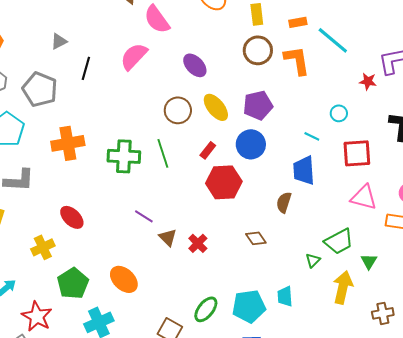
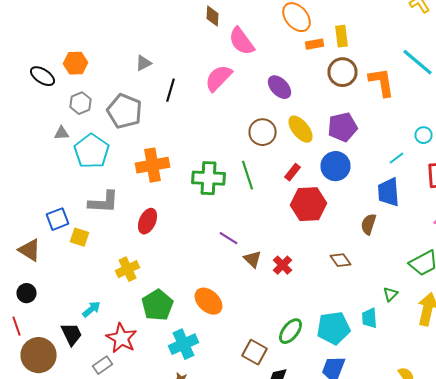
orange rectangle: (298, 22) -> (314, 44), moved
cyan line: (312, 136) -> (396, 158), turned -63
red ellipse: (72, 217) -> (148, 221), moved, turned 70
green triangle: (313, 260) -> (390, 294), moved

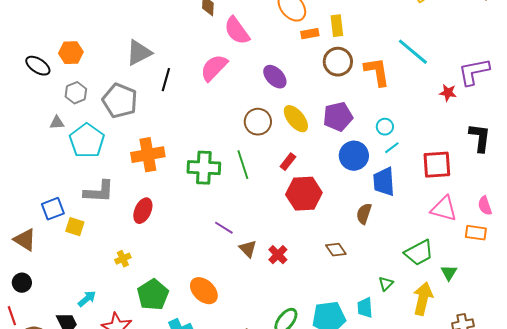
gray triangle: (144, 63) -> (139, 53), size x1.6
cyan circle: (424, 135) -> (385, 127), moved
blue circle: (336, 166) -> (354, 156), moved
yellow cross: (128, 269) -> (123, 259), size x0.7

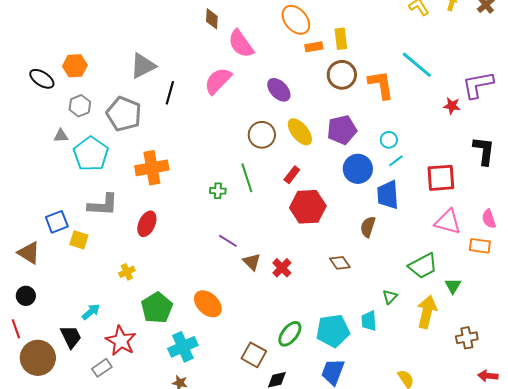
green cross: (204, 168) -> (218, 191), moved, size x0.5

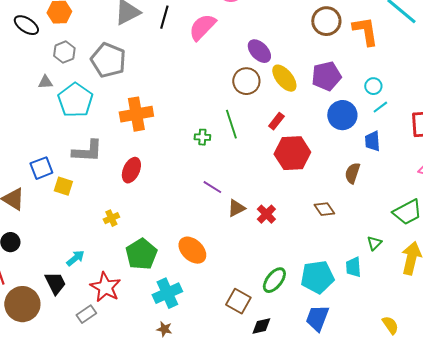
purple ellipse: (279, 90) -> (259, 51), moved
black line: (170, 93) -> (164, 17), moved
blue trapezoid: (388, 195) -> (372, 141), size x0.7
brown triangle: (252, 262) -> (236, 208), turned 48

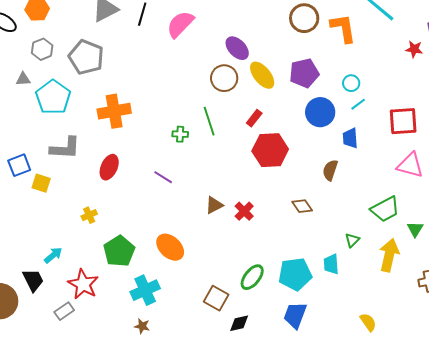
purple line: (212, 187) -> (163, 177), moved

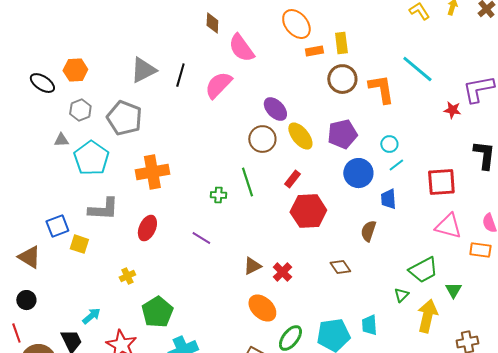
green triangle: (352, 240) -> (401, 295), moved
orange ellipse: (170, 247) -> (262, 308), moved

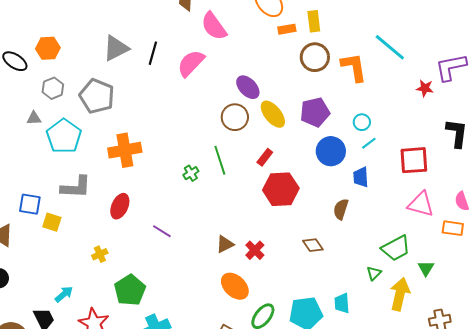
green cross: (218, 195) -> (191, 173), turned -35
blue square: (57, 226) -> (30, 204), turned 30
purple line: (201, 238) -> (162, 231), moved

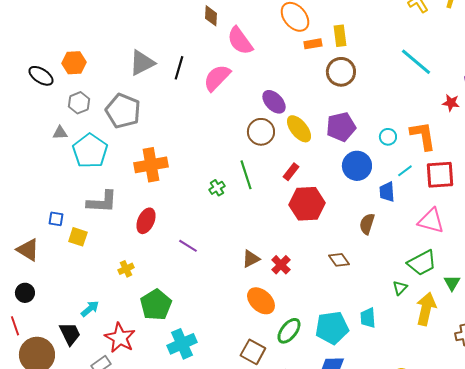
orange L-shape: (354, 67) -> (423, 136), moved
cyan line: (369, 143) -> (405, 171), moved
blue square: (30, 204) -> (56, 219), size x0.7
pink triangle: (421, 204) -> (431, 221), moved

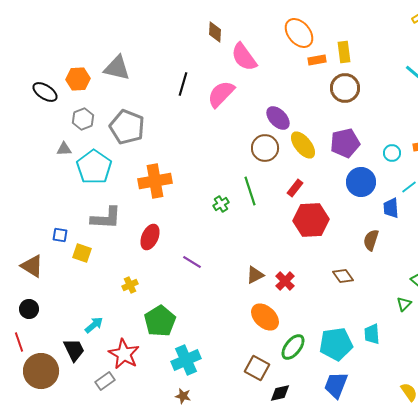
gray triangle: (142, 63) -> (117, 68), moved, turned 40

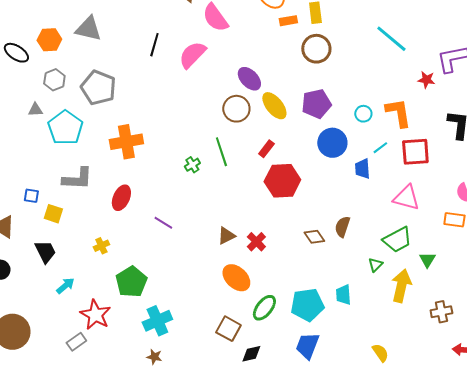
brown semicircle: (371, 240) -> (342, 227), moved
black trapezoid: (74, 350) -> (45, 252), moved

